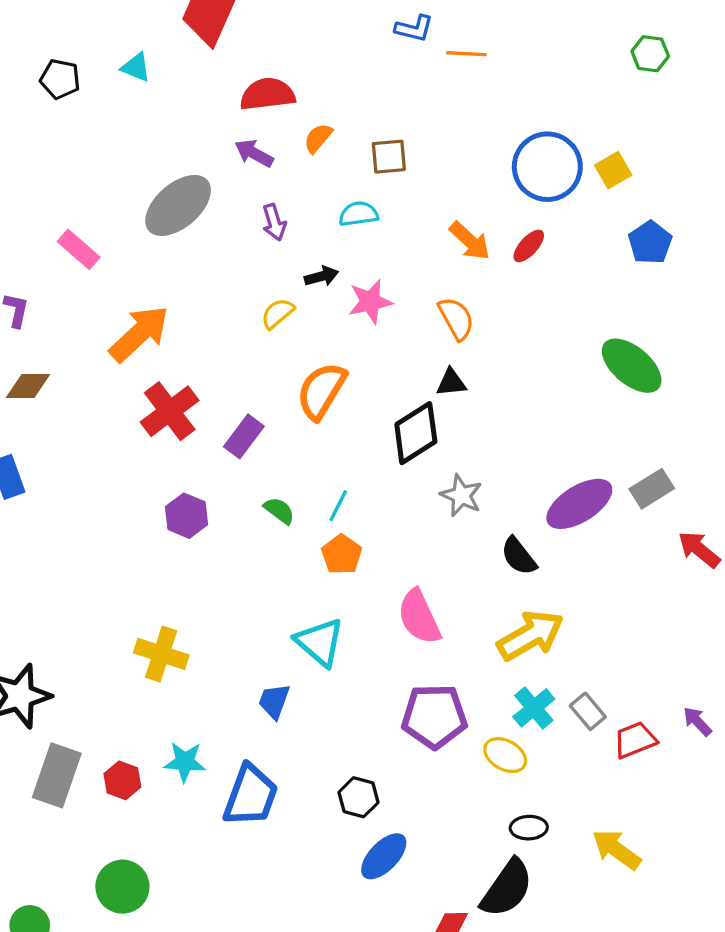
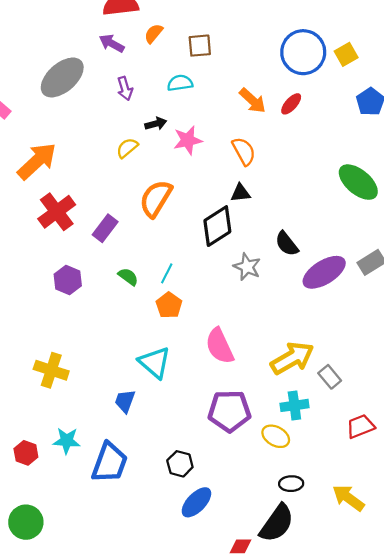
black semicircle: (519, 556) -> (287, 244), moved
cyan cross: (534, 708) -> (294, 405), turned 32
gray rectangle: (588, 711) -> (330, 377), moved

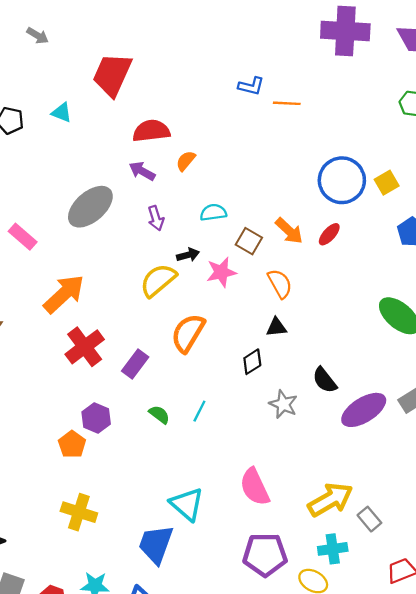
brown square: (200, 46) -> (249, 241), moved, turned 35
yellow semicircle: (127, 148) -> (158, 280), size x1.6
black diamond: (217, 226) -> (252, 362), size x0.6
orange pentagon: (169, 305) -> (72, 444), moved
blue trapezoid: (125, 401) -> (156, 544), size x1.6

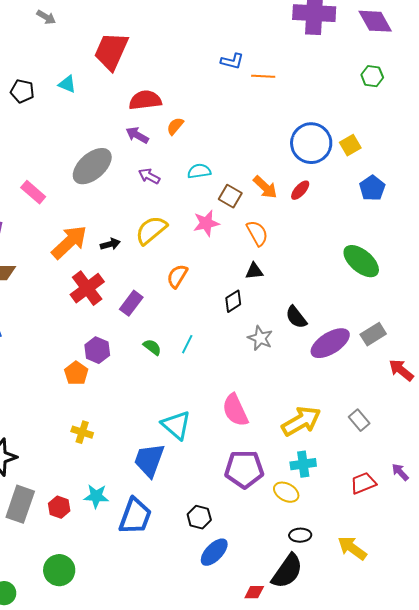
purple arrow: (156, 218) -> (149, 176), turned 135
black arrow: (188, 255) -> (110, 244), moved
orange semicircle: (188, 333) -> (177, 276), size x0.7
yellow cross: (79, 512) -> (82, 432), size x0.7
gray rectangle: (369, 519) -> (359, 420), moved

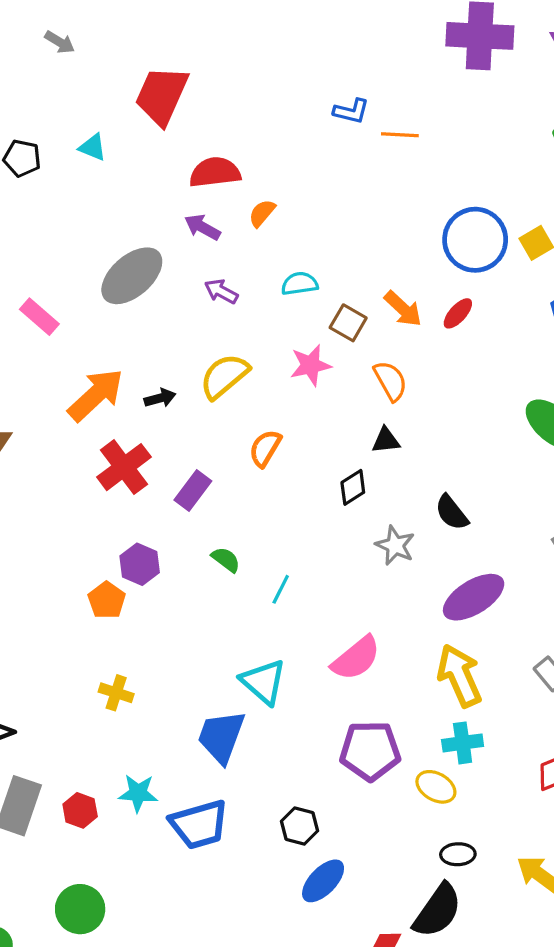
purple ellipse: (330, 343) -> (474, 597), moved
cyan line: (187, 344) -> (281, 589), moved
pink semicircle: (235, 410) -> (356, 658), turned -104
yellow arrow: (301, 421) -> (459, 676), turned -84
blue trapezoid: (135, 516) -> (199, 824), turned 54

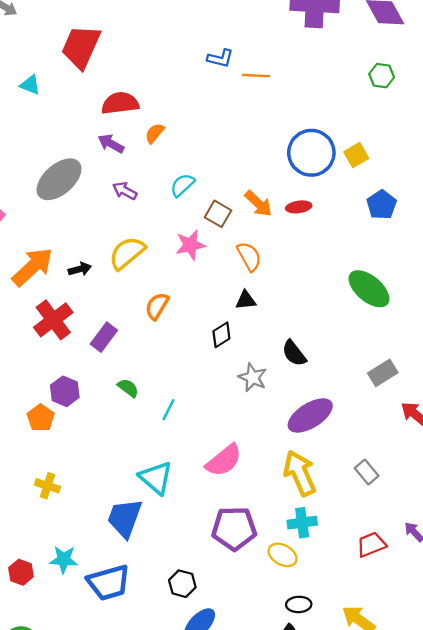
cyan semicircle: (300, 284) -> (182, 185), turned -35
red ellipse: (458, 313) -> (299, 207), turned 40

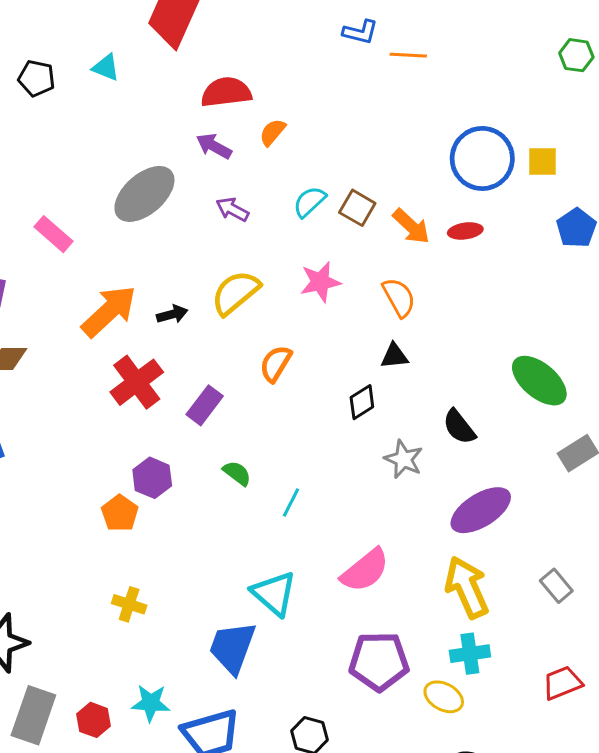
yellow square: (356, 155) -> (542, 162), turned 30
brown square: (218, 214) -> (357, 208), moved
green ellipse: (369, 289) -> (539, 381), moved

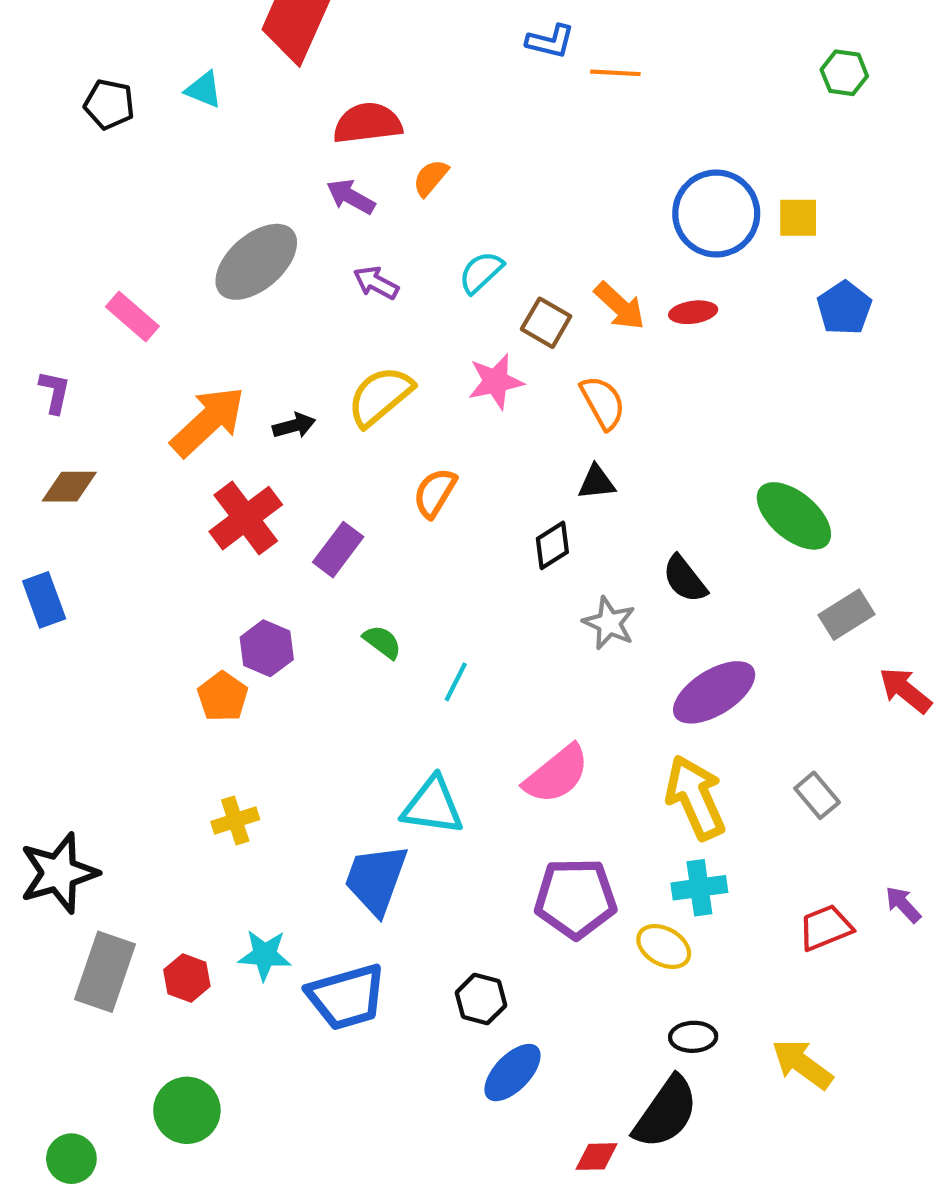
brown square: (357, 208) -> (546, 323), moved
cyan triangle: (274, 593) -> (433, 806), turned -33
yellow cross: (129, 604) -> (235, 820), turned -36

